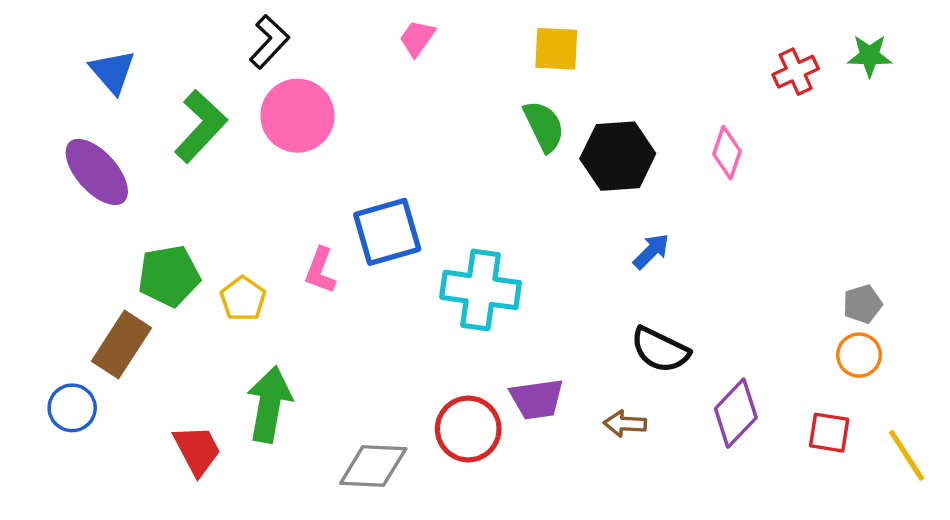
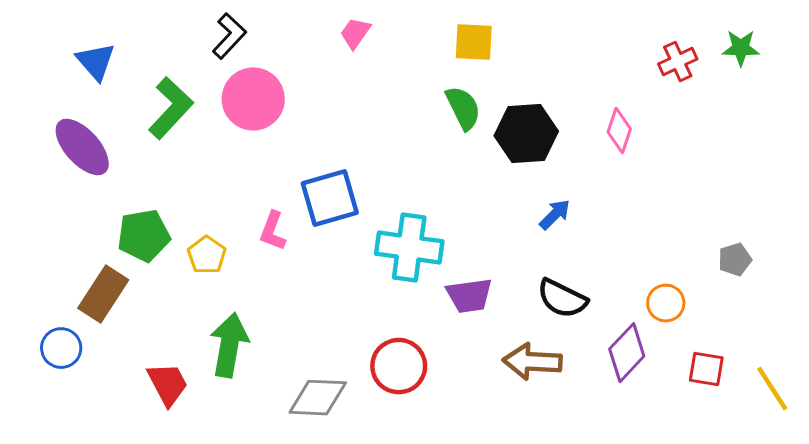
orange circle: (859, 355) -> (666, 303), moved
purple trapezoid: (537, 399) -> (469, 296), moved
brown arrow: (625, 424) -> (532, 362), size x1.6

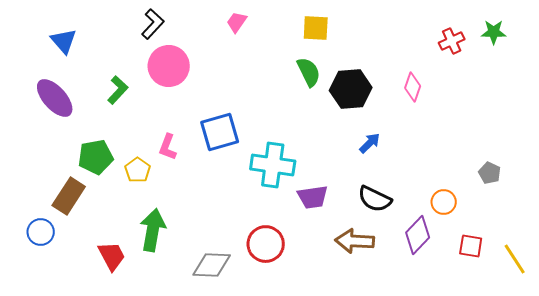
green L-shape: (171, 108) -> (118, 90), moved, size x0.7
pink L-shape: (273, 231) -> (168, 147), moved
gray pentagon: (735, 260) -> (490, 173), turned -30

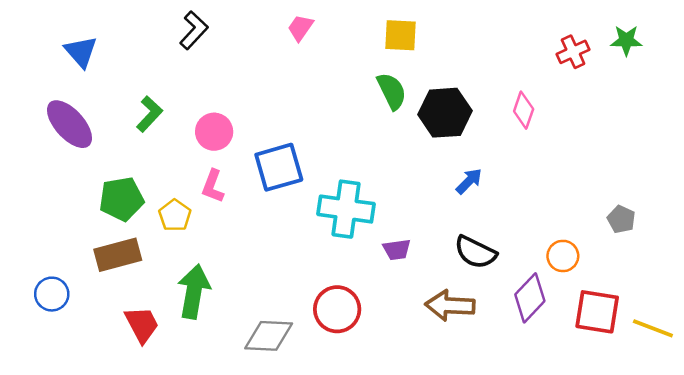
pink circle: (169, 66) -> (214, 132), moved, size x0.7
brown rectangle: (69, 196) -> (118, 255), moved, turned 42
purple trapezoid: (313, 197) -> (397, 250), size x0.7
red square: (471, 246) -> (597, 312), size x1.5
yellow line: (515, 259) -> (653, 328), turned -36

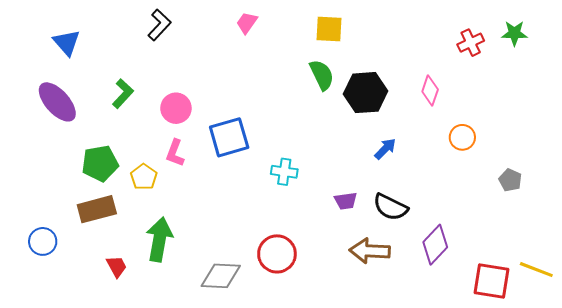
cyan cross: (346, 209) -> (284, 172), size x0.6
purple trapezoid: (397, 250) -> (346, 201), moved
orange circle: (563, 256) -> (462, 137), moved
red square: (597, 312) -> (491, 281), moved
red trapezoid: (142, 324) -> (117, 266), size x0.7

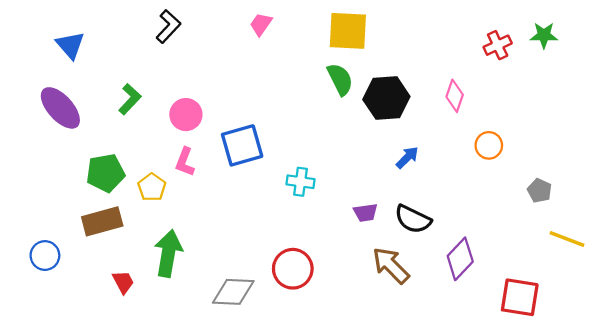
yellow square: (329, 29) -> (348, 31), size x1.4
brown arrow: (370, 251) -> (391, 265), turned 42
yellow line: (536, 270) -> (567, 239), moved

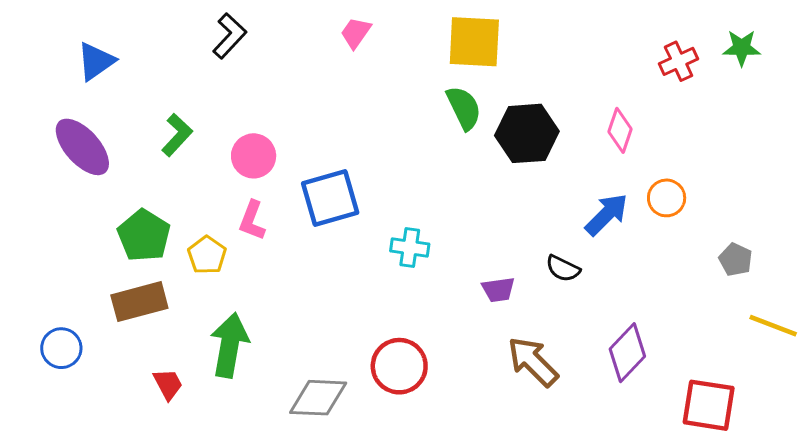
blue triangle: (70, 45) -> (96, 61), turned 36
blue arrow: (407, 157) -> (606, 214), moved, size x1.4
green pentagon: (106, 173) -> (144, 236), turned -30
black semicircle: (413, 219) -> (563, 269), moved, size x0.7

